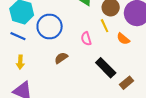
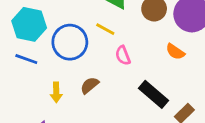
yellow line: (105, 26) -> (105, 29), moved, turned -32
yellow arrow: (20, 62) -> (56, 92), moved

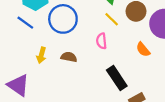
yellow line: (105, 29) -> (112, 19), moved
brown semicircle: (90, 85) -> (69, 57), turned 35

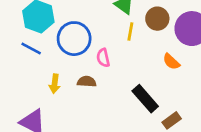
yellow line: (112, 19) -> (130, 32), turned 63
pink semicircle: (101, 41) -> (103, 58), moved

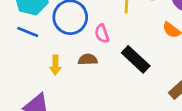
black rectangle: (145, 99) -> (136, 59), moved

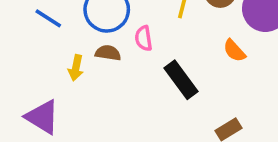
brown semicircle: (88, 60) -> (108, 53), moved

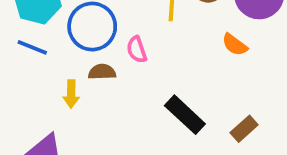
black rectangle: (181, 80) -> (185, 115), moved

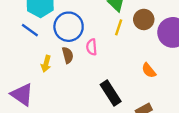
orange semicircle: (235, 45) -> (149, 70), moved
brown semicircle: (102, 72) -> (68, 55), turned 63

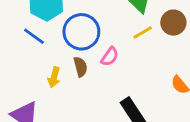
yellow line: (119, 27) -> (143, 32), turned 42
pink semicircle: (92, 47) -> (110, 57), turned -140

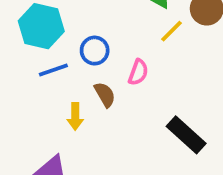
blue circle: (81, 32) -> (95, 51), size x0.6
blue line: (34, 36) -> (53, 70), moved, turned -40

